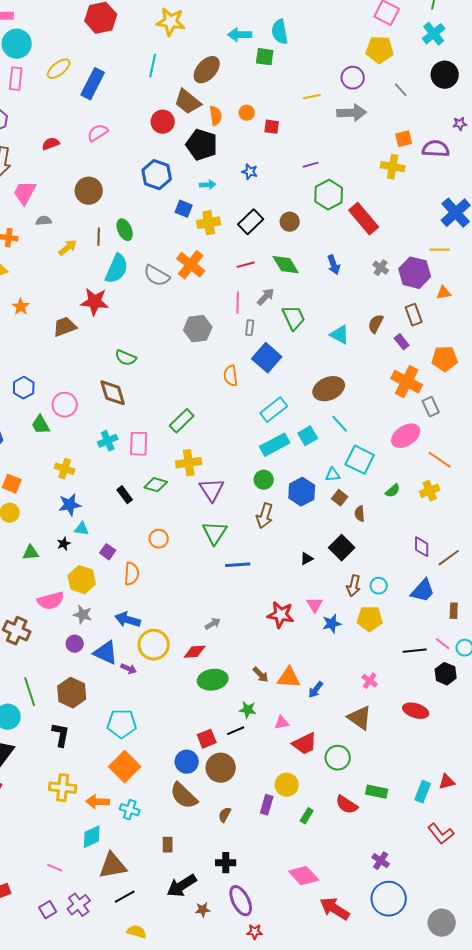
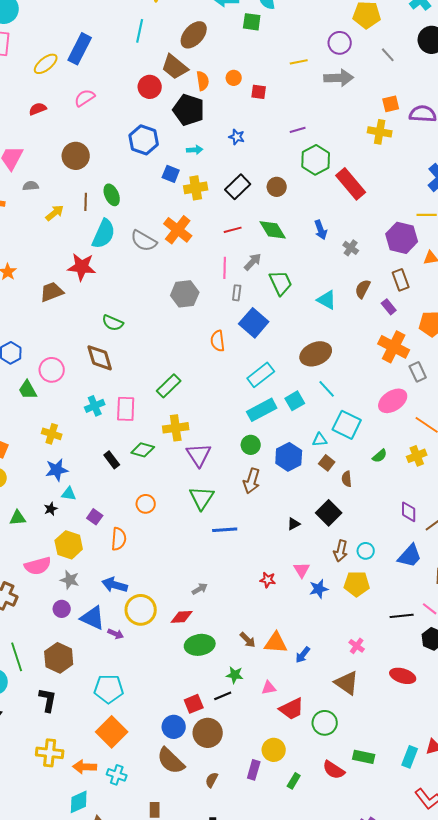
yellow ellipse: (59, 69) -> (46, 64), moved
gray cross: (381, 268) -> (351, 248), moved
red star: (281, 615) -> (268, 580), size x0.6

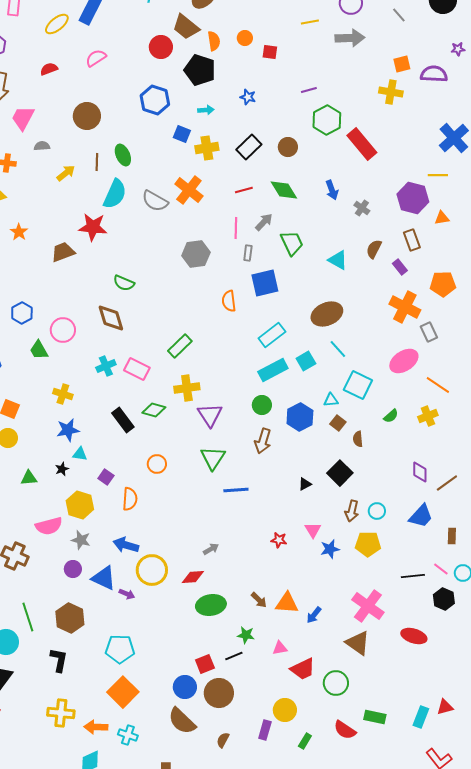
blue square: (254, 323) -> (265, 283), turned 36
pink rectangle: (126, 409) -> (137, 369), turned -65
black rectangle: (112, 460) -> (123, 420), size x1.4
pink cross: (357, 646) -> (368, 606), size x2.0

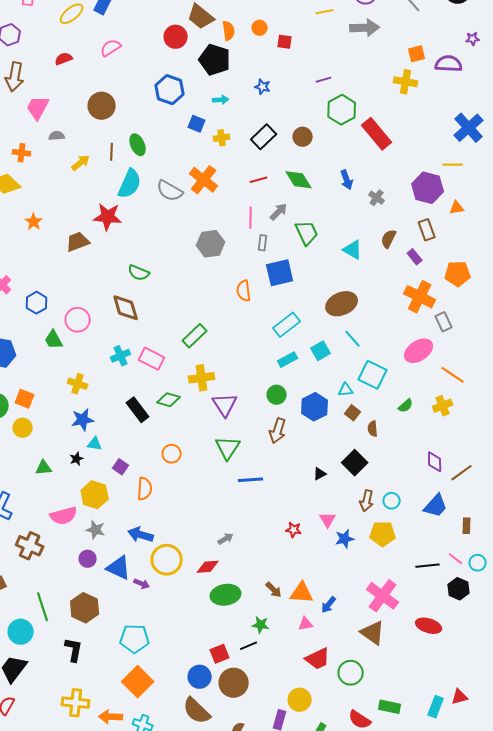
yellow cross: (207, 148) -> (222, 138), size x0.7
cyan rectangle: (273, 370) -> (288, 360), size x0.7
pink triangle: (280, 648) -> (306, 624), moved

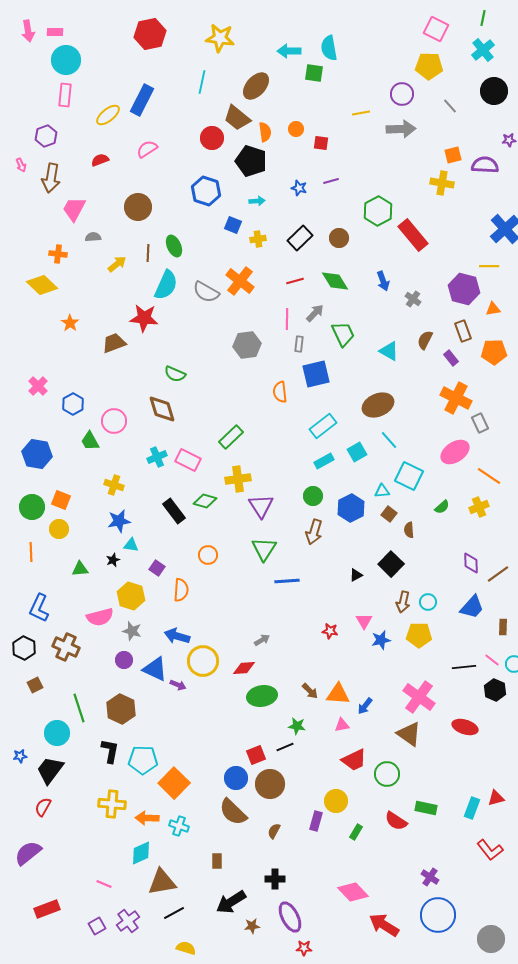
purple line: (324, 80) -> (331, 181), moved
orange pentagon: (458, 274) -> (494, 352), moved
cyan pentagon: (135, 639) -> (143, 760), moved

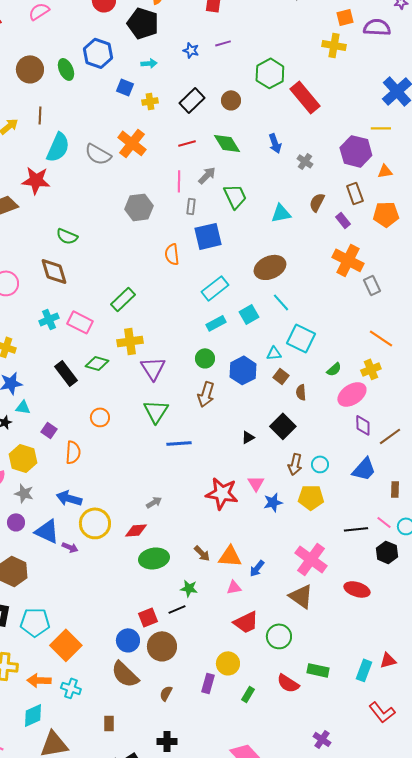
green ellipse: (174, 246) -> (66, 69), moved
cyan triangle: (389, 351) -> (281, 213), turned -40
pink ellipse: (455, 452) -> (352, 394), moved
red star: (330, 631) -> (222, 493), size x2.0

